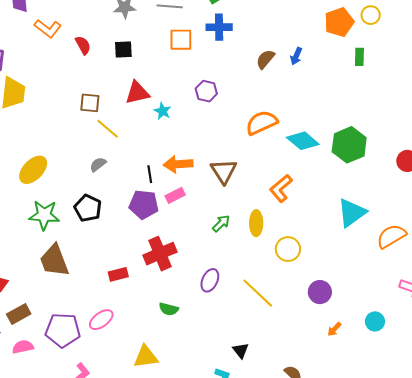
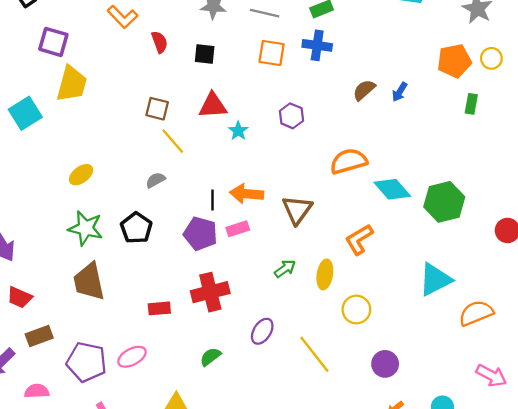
yellow ellipse: (33, 170) -> (81, 175), size x0.7
green semicircle: (169, 309) -> (210, 357), turned 120
pink semicircle: (23, 347) -> (37, 391), moved

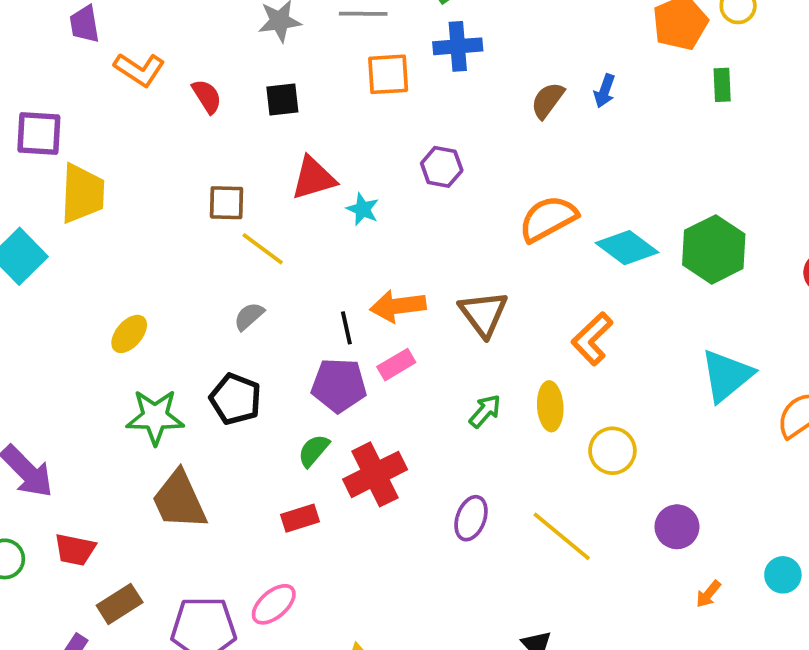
green semicircle: (210, 357) -> (314, 451), moved

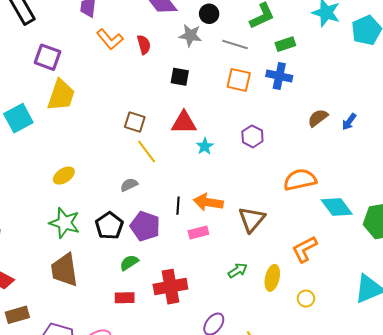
red semicircle: (207, 96) -> (144, 45), moved
purple pentagon: (339, 385) -> (145, 226), moved
green semicircle: (314, 451) -> (129, 263), moved
yellow circle: (612, 451) -> (306, 299), moved, size x0.7

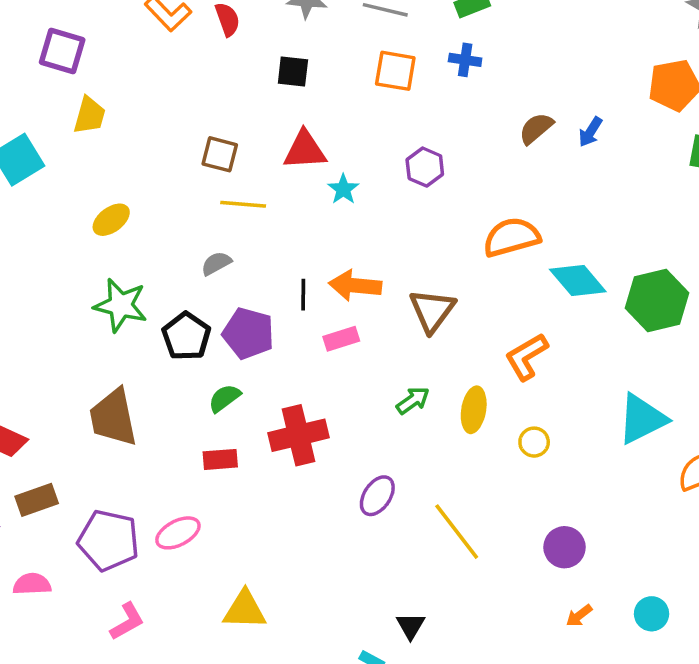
blue cross: (279, 76) -> (465, 60), size x0.7
yellow trapezoid: (61, 95) -> (89, 115), size x0.7
yellow line: (147, 152) -> (243, 204), turned -45
yellow ellipse: (64, 176) -> (111, 220), moved
green star: (65, 223) -> (121, 305), moved

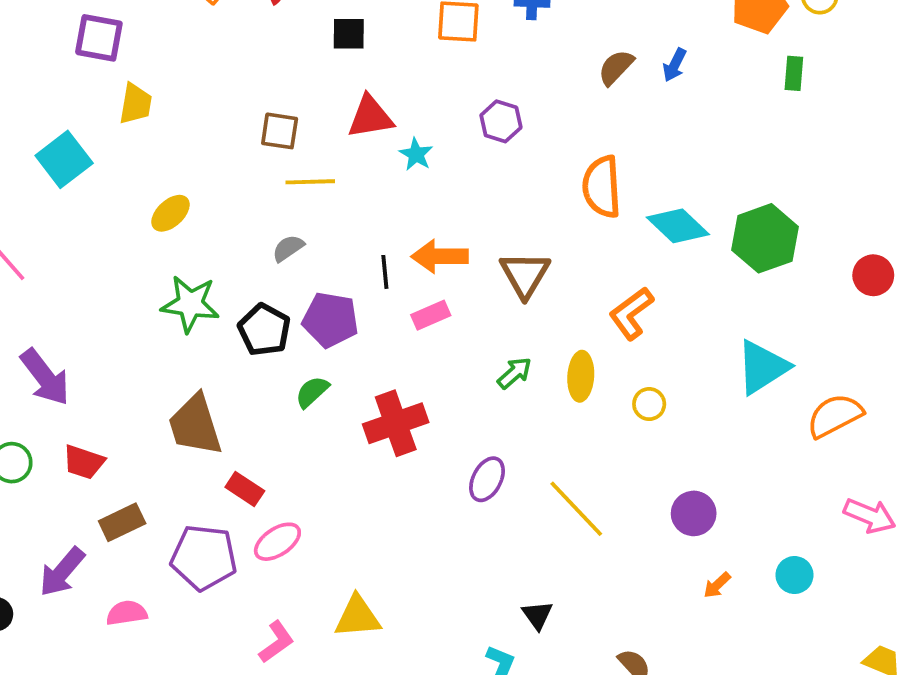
orange semicircle: (511, 237) -> (602, 187), turned -72
red rectangle: (220, 459) -> (245, 489), moved, turned 44
pink L-shape: (127, 621) -> (276, 642), moved

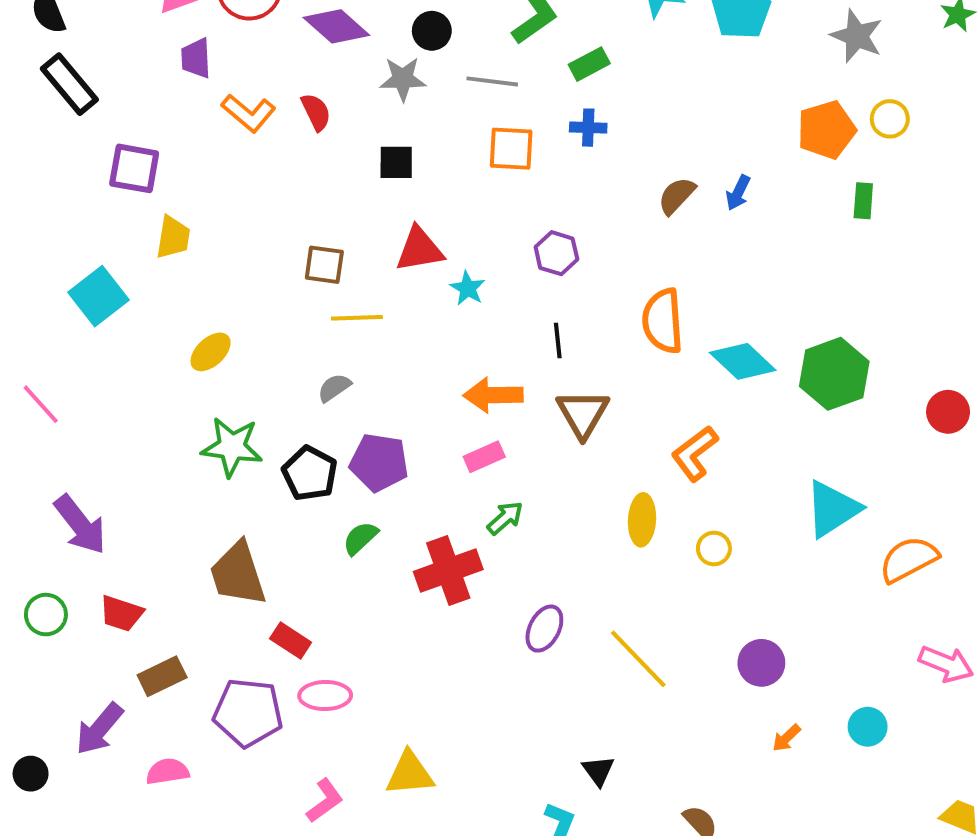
black line: (385, 272) -> (558, 340), moved
green arrow: (514, 373) -> (505, 518), moved
pink ellipse: (277, 542) -> (325, 696), turned 33

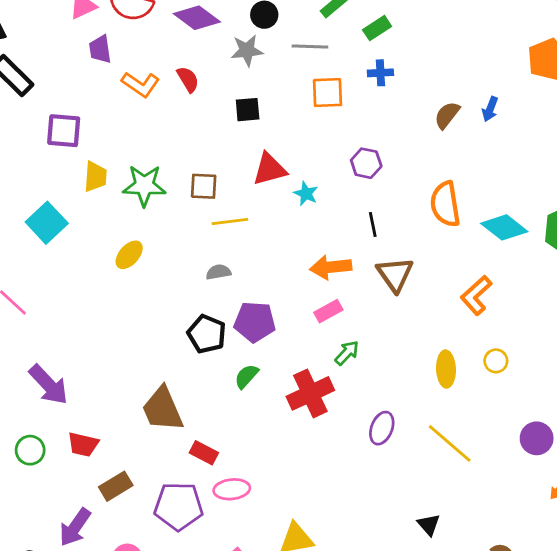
gray semicircle: (334, 388) -> (218, 272), turned 30
green star: (232, 447) -> (144, 186), moved
yellow ellipse: (642, 520) -> (446, 369), moved

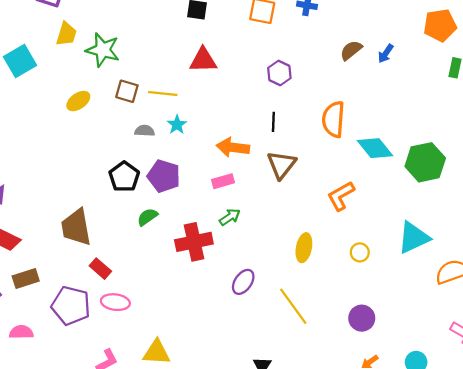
brown square: (204, 186) -> (127, 91), moved
cyan star: (306, 194) -> (177, 125), moved
yellow circle: (496, 361) -> (360, 252), moved

